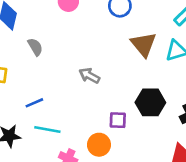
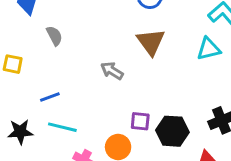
brown triangle: (144, 44) -> (151, 42), moved
black hexagon: (150, 102) -> (172, 131), moved

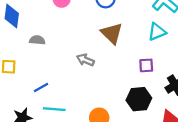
gray semicircle: (54, 36) -> (37, 40), turned -49
purple square: (140, 121) -> (146, 65), moved

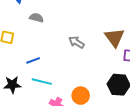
brown triangle: (112, 33) -> (114, 38), moved

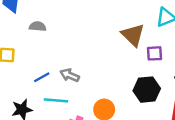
gray arrow: (77, 42) -> (70, 75), moved

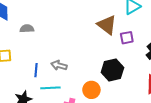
blue line: (42, 77) -> (36, 70), turned -48
black hexagon: (147, 90) -> (112, 70), moved

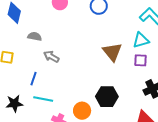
purple square: (127, 38) -> (141, 60), moved
gray arrow: (59, 65) -> (51, 57), moved

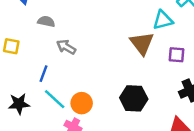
cyan triangle: (141, 40) -> (163, 20), moved
cyan line: (43, 99) -> (55, 99), turned 30
orange circle: (82, 111) -> (82, 103), moved

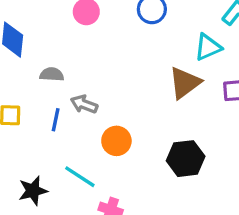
brown triangle: (142, 43) -> (185, 83), turned 40
blue line: (43, 74) -> (56, 120), moved
orange circle: (82, 103) -> (116, 141), moved

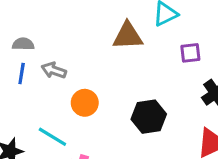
brown triangle: (185, 83) -> (128, 36), moved, turned 36
blue line: (56, 120) -> (22, 73), moved

